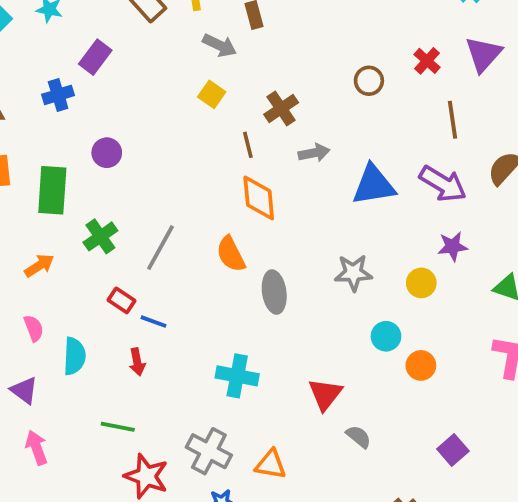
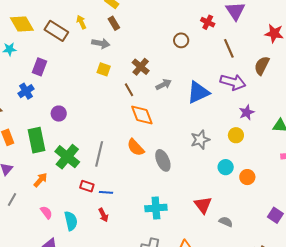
green cross: (100, 236) -> (67, 157), size x1.4

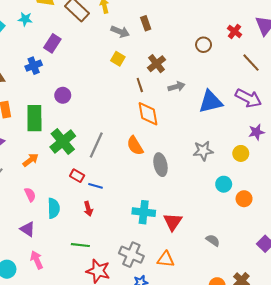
brown rectangle: (114, 23) -> (146, 23), moved
brown line: (229, 48) -> (251, 63), turned -30
red triangle: (203, 205) -> (173, 222), moved

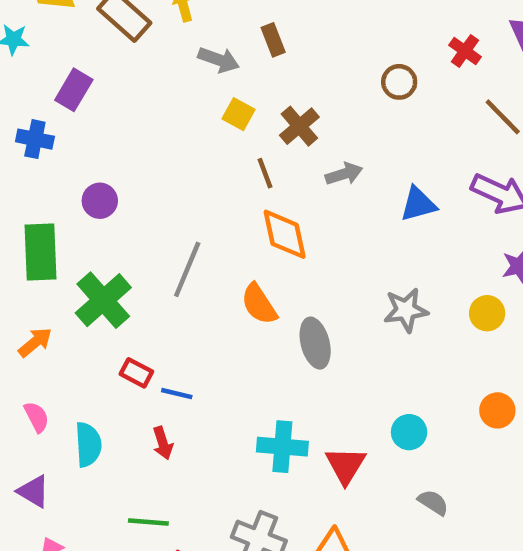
yellow square: (118, 59) -> (238, 114), moved
blue cross: (34, 66) -> (35, 139), turned 35
blue triangle: (210, 102) -> (418, 204), size x0.7
gray line: (96, 145) -> (187, 269), moved
cyan circle: (224, 184) -> (409, 432), moved

